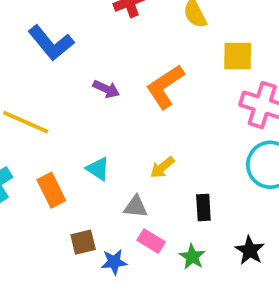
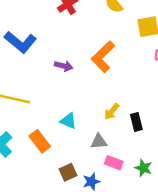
black rectangle: (203, 207) -> (136, 122), moved

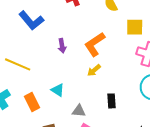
purple arrow: (64, 66) -> (62, 46), turned 56
yellow arrow: (112, 111) -> (94, 70), moved

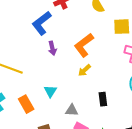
blue L-shape: (31, 20) -> (42, 23), moved, turned 95
cyan triangle: (58, 90) -> (50, 91), turned 32

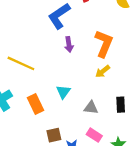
orange L-shape: (84, 45) -> (104, 44), turned 145
gray triangle: (72, 110) -> (91, 108), moved

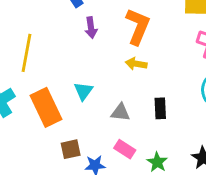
yellow line: (21, 63) -> (27, 53), turned 76
yellow arrow: (103, 71) -> (136, 64), turned 48
orange rectangle: (36, 104) -> (46, 107), size x1.4

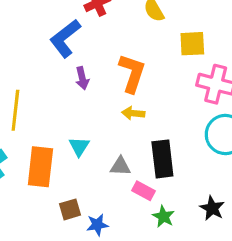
orange rectangle: (46, 107) -> (40, 167), turned 36
black rectangle: (160, 108) -> (162, 159), size x1.6
pink rectangle: (125, 149) -> (144, 191), moved

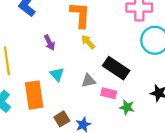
purple arrow: (82, 78) -> (49, 43), moved
yellow arrow: (133, 113) -> (88, 42), turned 56
black rectangle: (162, 159) -> (116, 68), turned -35

